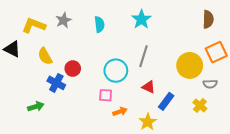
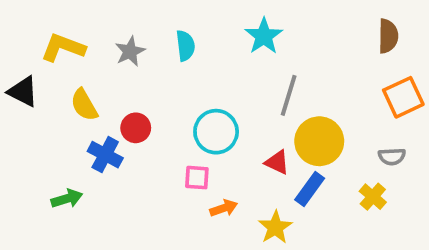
gray star: (63, 20) -> (130, 51), moved
gray line: (144, 56) -> (289, 95), moved
yellow circle: (190, 65) -> (319, 141), moved

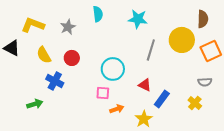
cyan star: (264, 36) -> (138, 19), turned -30
cyan semicircle: (185, 46) -> (98, 14), moved
red circle: (136, 128) -> (72, 58), moved
yellow circle: (319, 141) -> (182, 40), moved

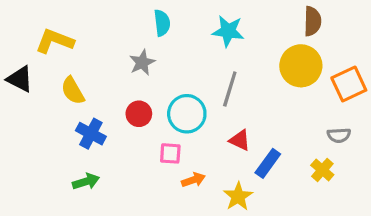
brown semicircle: (203, 19) -> (312, 21), moved
gray star: (68, 27) -> (142, 63), moved
gray line: (151, 50) -> (230, 89), moved
red circle: (72, 58) -> (139, 114), moved
green arrow: (35, 104) -> (86, 182), moved

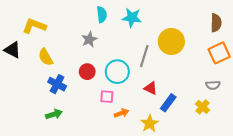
brown semicircle: (312, 21) -> (216, 23), moved
cyan star: (228, 31) -> (132, 18), moved
yellow circle: (301, 66) -> (171, 42), moved

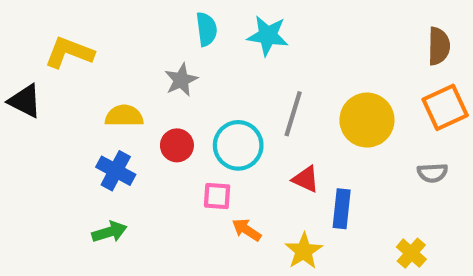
yellow circle: (171, 42) -> (367, 120), moved
yellow semicircle: (46, 57) -> (124, 116), moved, turned 120
blue rectangle: (168, 103) -> (342, 209), turned -30
yellow cross: (203, 107) -> (411, 253), moved
orange arrow: (121, 113) -> (247, 230), turned -128

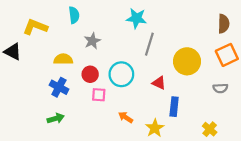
cyan semicircle: (206, 29) -> (74, 15), moved
gray line: (293, 114) -> (149, 44), moved
red triangle: (306, 179) -> (159, 83), moved
pink square: (217, 196) -> (99, 95), moved

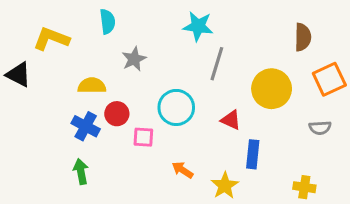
brown semicircle: (224, 24) -> (303, 37), moved
red circle: (90, 74) -> (117, 114), moved
green arrow: (56, 118) -> (81, 172), turned -84
yellow cross: (210, 129) -> (304, 187), turned -32

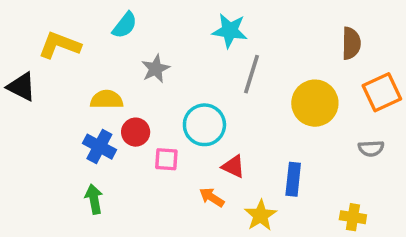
cyan semicircle: (107, 22) -> (125, 25), turned 45
red triangle: (231, 120) -> (233, 166), moved

